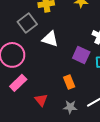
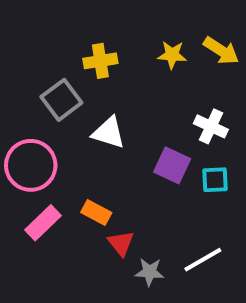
orange rectangle: (69, 82) -> (96, 212), moved, turned -40
red triangle: (41, 100) -> (121, 243), moved

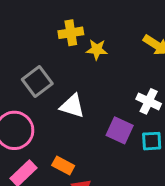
yellow star: (172, 55) -> (97, 50), moved
yellow cross: (100, 61) -> (71, 33), moved

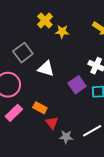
yellow cross: (71, 33) -> (45, 21), turned -35
purple square: (120, 130) -> (77, 85), turned 30

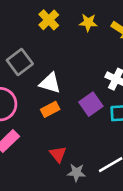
yellow star: (62, 32) -> (88, 22), moved
orange rectangle: (40, 108) -> (50, 109), moved, turned -56

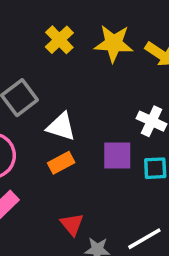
yellow star: (88, 22) -> (114, 43), size x1.5
purple square: (91, 104) -> (117, 156), turned 35

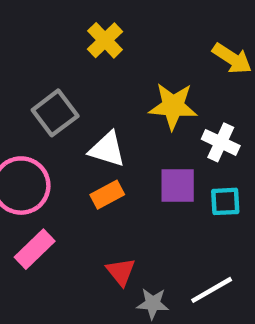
yellow star: (114, 43) -> (173, 106), moved

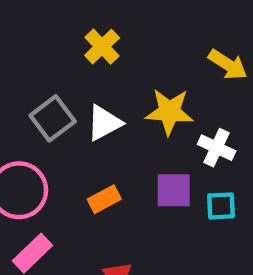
white triangle: (107, 149) -> (104, 123), moved, turned -45

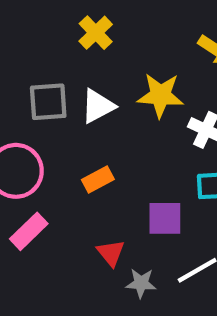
gray square: (53, 118) -> (48, 102), turned 33
purple square: (174, 190) -> (165, 218), moved

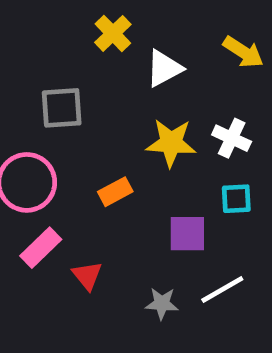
yellow star: (160, 95) -> (171, 143), moved
white triangle: (98, 106) -> (164, 68), moved
red triangle: (111, 253) -> (87, 276), moved

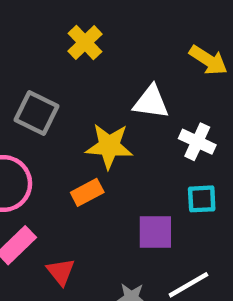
white triangle: (164, 68) -> (151, 102), moved, turned 36
gray square: (62, 108) -> (36, 113), turned 30
yellow star: (171, 143) -> (109, 146), moved

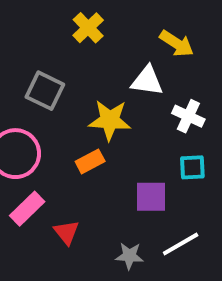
yellow arrow: (208, 60) -> (177, 43), moved

